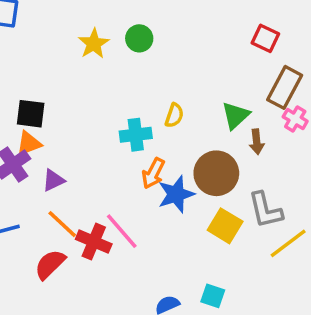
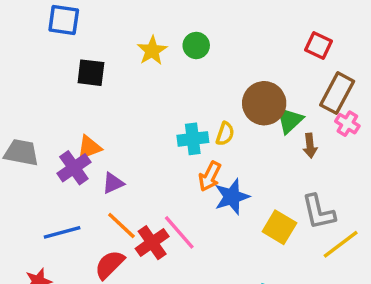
black square: (31, 114) -> (91, 73), moved
yellow semicircle: (174, 115) -> (225, 134), moved
brown circle: (216, 173) -> (264, 103), moved
red cross: (94, 242) -> (152, 243), turned 32

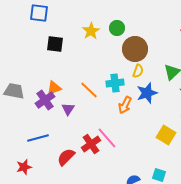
brown circle: (264, 103) -> (135, 49), moved
yellow semicircle: (225, 134) -> (138, 71), moved
purple triangle: (113, 183) -> (68, 109), turned -32
blue star: (232, 197) -> (147, 93), moved
orange line: (121, 226) -> (89, 90), moved

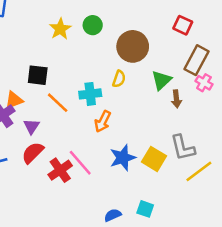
black square: (55, 44) -> (38, 75), moved
brown circle: (135, 49) -> (133, 46), moved
blue star: (147, 93) -> (123, 158), moved
red semicircle: (66, 157) -> (33, 153), moved

